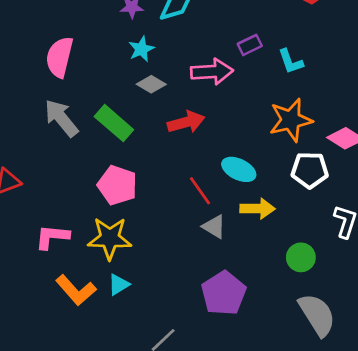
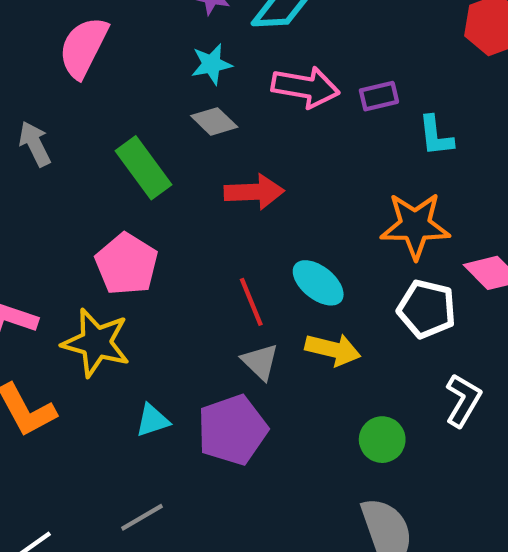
pink arrow: (212, 72) -> (305, 87), moved
gray arrow: (61, 118) -> (35, 144), moved, size x0.7
cyan triangle: (119, 285) -> (152, 420), moved
purple pentagon: (224, 293) -> (232, 430), moved

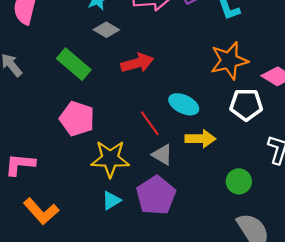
yellow star: (96, 343) -> (110, 159), moved

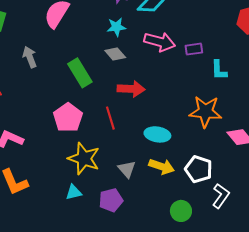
cyan ellipse: (184, 104) -> (157, 134), turned -35
white pentagon: (246, 105) -> (199, 169), moved
red line: (150, 123) -> (110, 118), moved
purple pentagon: (156, 195) -> (111, 200), size x0.7

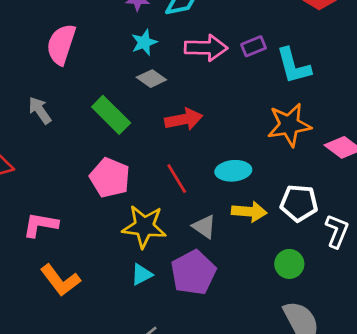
cyan L-shape: (219, 70) -> (293, 66), size x1.4
red line: (110, 118) -> (177, 179), moved
purple pentagon: (111, 200) -> (193, 273), size x1.4

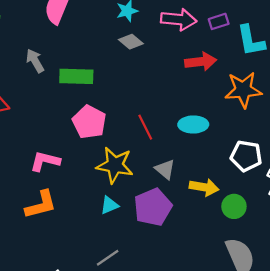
green rectangle: (111, 115) -> (76, 76), moved, turned -48
red arrow: (184, 119) -> (201, 62), moved
yellow arrow: (249, 212) -> (204, 187), moved
pink L-shape: (40, 225) -> (45, 161), moved
orange L-shape: (60, 280) -> (41, 205), turned -72

